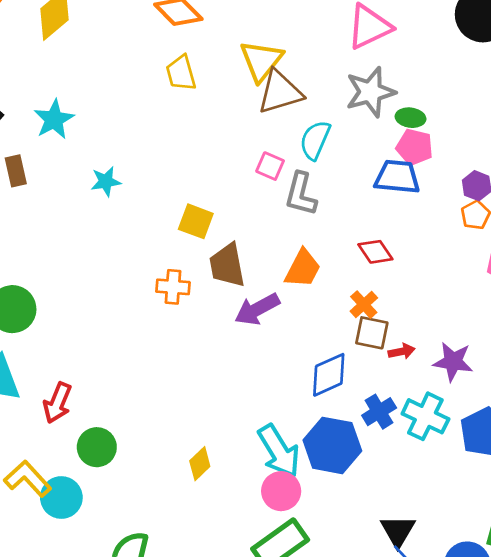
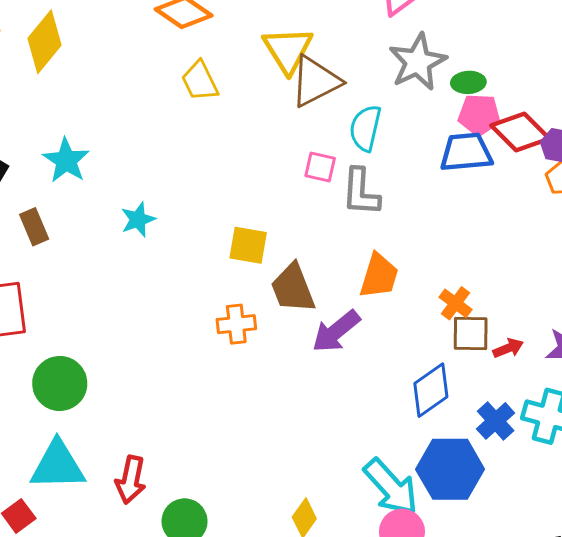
red diamond: (375, 252) -> (520, 132), moved, size x1.4

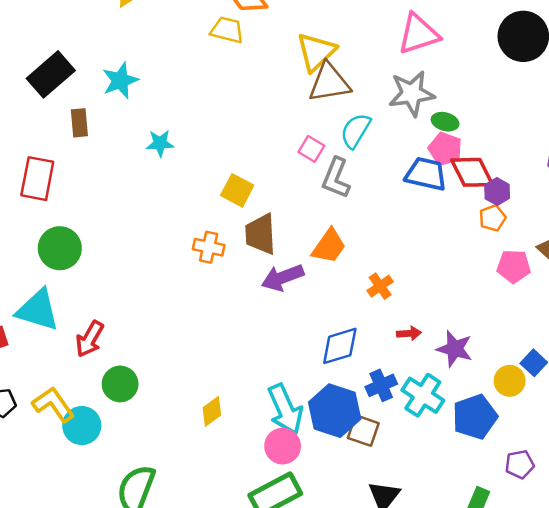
yellow trapezoid: (200, 81) -> (227, 30), moved, turned 112
brown square: (471, 334) -> (363, 431), moved

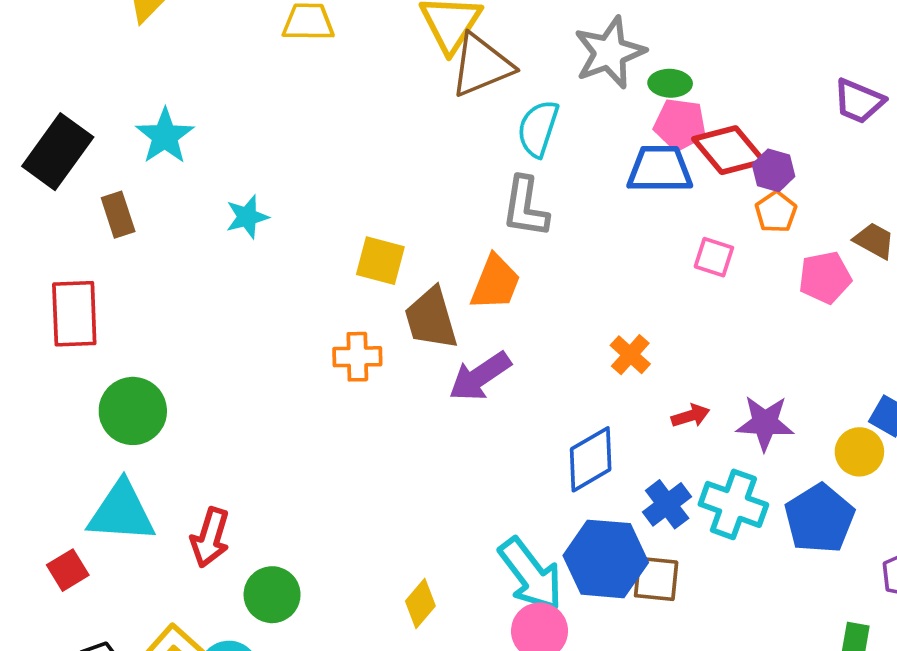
pink square: (311, 149) -> (714, 257), moved
orange trapezoid: (329, 246) -> (495, 283), moved

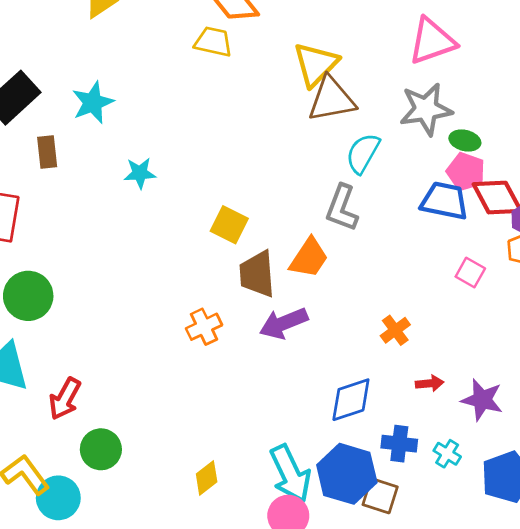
orange cross: (357, 357) -> (204, 327), moved, turned -36
blue cross: (667, 504) -> (399, 444), turned 32
cyan cross: (733, 504) -> (447, 454), size x0.6

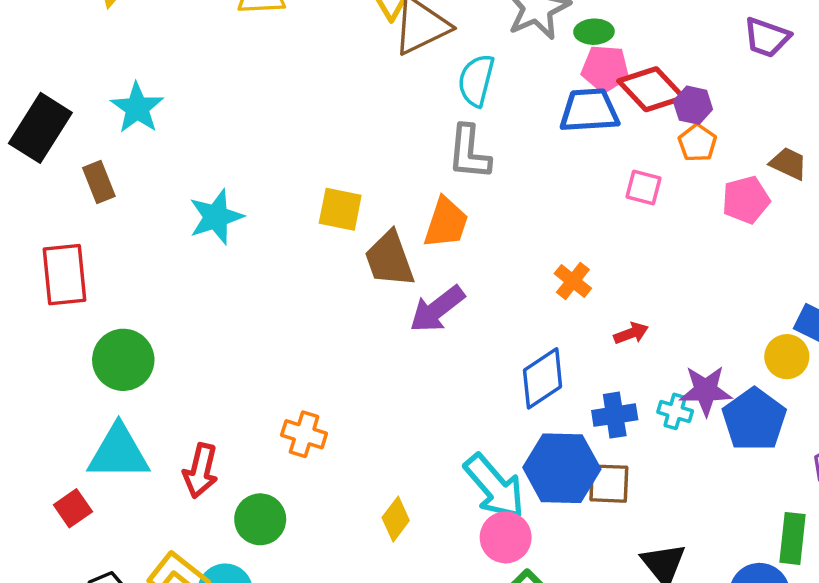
cyan star: (140, 173) -> (216, 217), moved, size x1.4
orange cross: (204, 327) -> (304, 434), moved, turned -32
purple star: (482, 400) -> (706, 391), moved

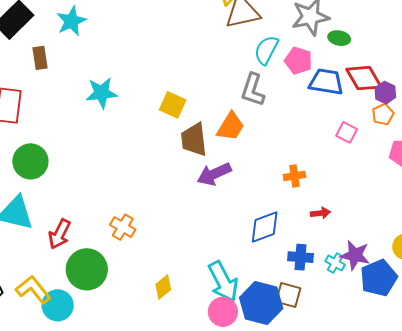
pink pentagon: (605, 69) -> (298, 61), moved
orange cross: (573, 281) -> (294, 176), turned 30
blue hexagon: (562, 468) -> (261, 303), moved
green circle: (260, 519) -> (87, 269), size x1.4

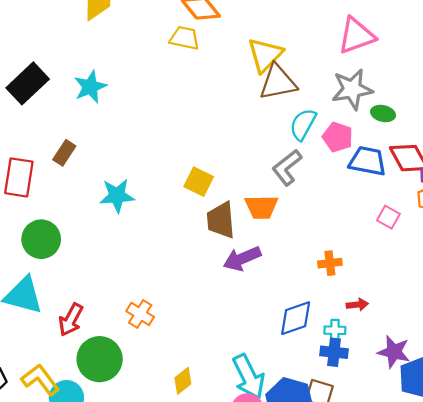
brown rectangle: (40, 58) -> (64, 153), moved, turned 40
gray L-shape: (253, 90) -> (287, 167), turned 32
cyan star: (102, 93) -> (117, 196), moved
orange trapezoid: (231, 127) -> (261, 207), turned 56
cyan cross: (335, 263) -> (335, 330), moved, turned -30

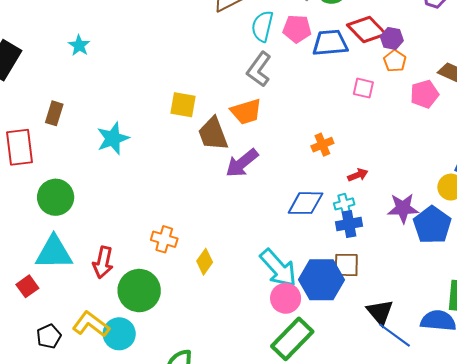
cyan star: (90, 87) -> (79, 45), moved, size x0.7
blue diamond: (296, 318) -> (306, 203), turned 36
yellow diamond: (183, 381) -> (205, 262), moved

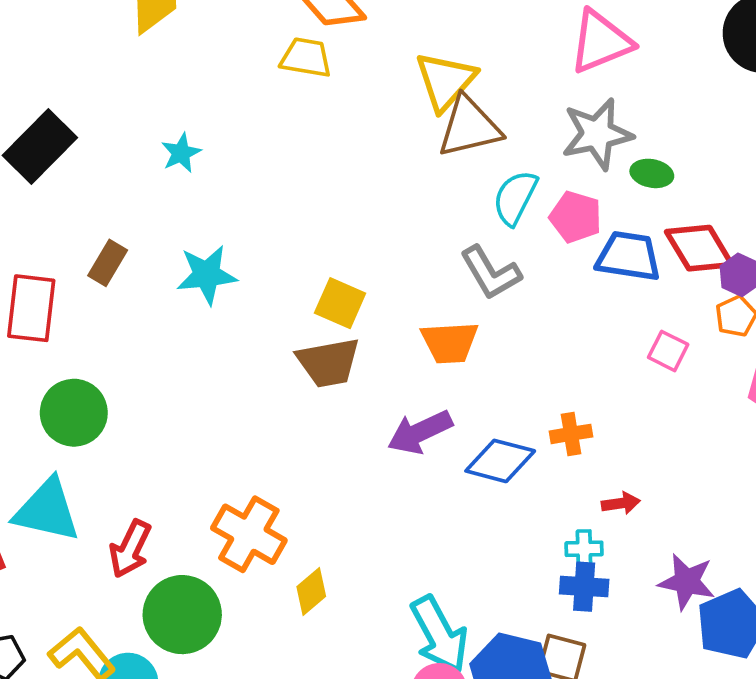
gray L-shape: (259, 69) -> (491, 273), turned -80
brown trapezoid: (213, 134) -> (328, 362), moved, turned -93
cyan star: (113, 138) -> (207, 275), moved
blue diamond: (306, 203) -> (500, 461), moved
orange cross: (164, 239) -> (249, 534), size x1.5

